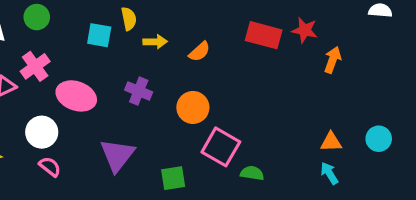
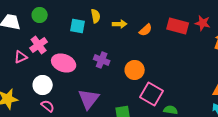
yellow arrow: (155, 42) -> (120, 24), moved
orange semicircle: (199, 52) -> (146, 30), moved

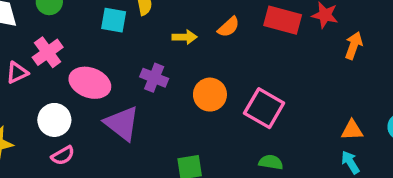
yellow arrow: (120, 24) -> (185, 37), moved
pink square: (152, 94) -> (264, 108), moved
purple triangle: (89, 99) -> (122, 123), moved, turned -30
pink semicircle: (48, 106) -> (63, 155), turned 112

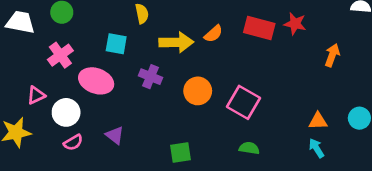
cyan square: (114, 20) -> (116, 44), moved
yellow arrow: (185, 37) -> (176, 42), size x1.6
orange arrow: (354, 46) -> (332, 55), moved
pink triangle: (17, 73) -> (36, 95), moved
purple triangle: (122, 123) -> (115, 135), moved, size x0.6

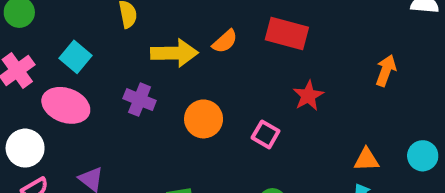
red star: (295, 24) -> (308, 96), moved, turned 30
cyan square: (116, 44) -> (76, 57), moved, turned 30
pink square: (243, 102) -> (266, 134), size x0.6

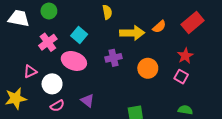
red rectangle: (287, 34) -> (193, 22), turned -55
red star: (308, 96) -> (185, 56), moved
purple cross: (140, 100) -> (113, 58), turned -35

